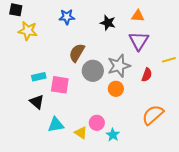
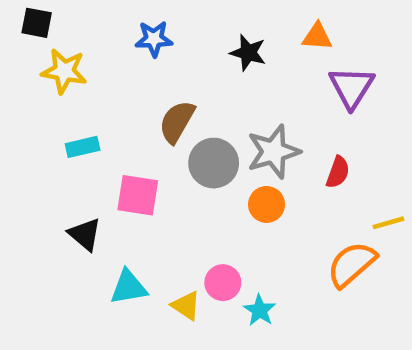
purple triangle: (139, 41) -> (352, 87), moved
yellow line: (169, 60) -> (388, 223), moved
cyan rectangle: (39, 77) -> (83, 147), moved

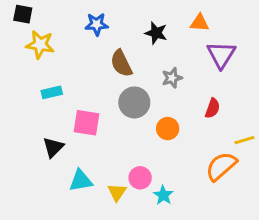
brown semicircle: (177, 122) -> (121, 63), moved, turned -56
gray star: (273, 152) -> (172, 78), moved, size x0.6
black triangle: (85, 234) -> (53, 147), turned 35
yellow triangle: (186, 306) -> (117, 192), turned 30

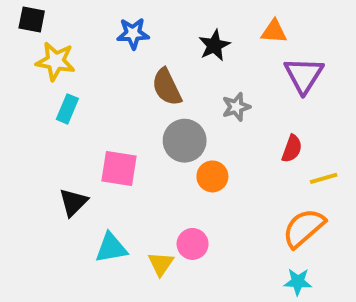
black star: (156, 33) -> (214, 45), turned 30
cyan rectangle: (52, 92) -> (67, 109), moved, turned -54
orange circle: (168, 129) -> (212, 176), moved
yellow line: (244, 140) -> (324, 178), moved
cyan star: (163, 195) -> (298, 282), moved, turned -30

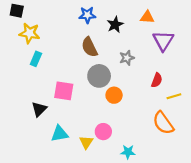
blue star: (133, 33) -> (87, 15), moved
orange semicircle: (304, 228) -> (163, 123), turned -85
cyan star: (298, 282) -> (128, 152), moved

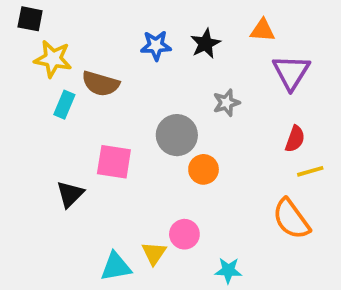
blue star: (87, 15) -> (156, 46), moved
brown semicircle: (89, 47) -> (101, 84), moved, turned -48
red semicircle: (157, 80) -> (295, 139), moved
cyan triangle: (59, 134) -> (116, 267), moved

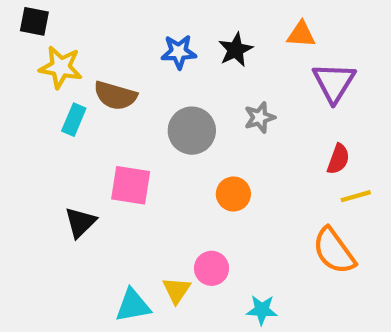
gray circle: (177, 135) -> (192, 131), moved

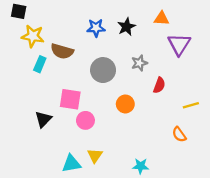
red semicircle: (338, 159) -> (159, 85), moved
orange semicircle: (334, 251) -> (179, 134), size x0.6
pink circle: (212, 268) -> (85, 120), moved

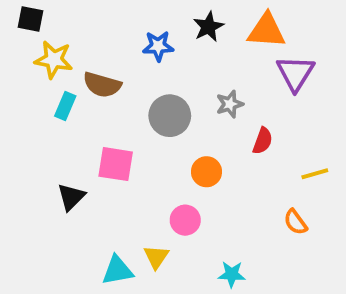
orange triangle: (162, 18) -> (266, 31), size x1.5
black star: (126, 27) -> (208, 27), moved
pink circle: (85, 120) -> (185, 220), moved

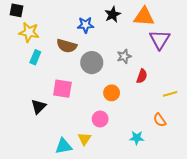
brown semicircle: (102, 85) -> (67, 46), moved
cyan star: (232, 274) -> (137, 138), moved

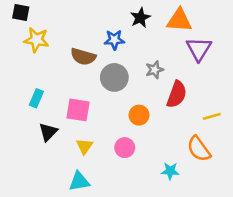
blue star: (85, 25) -> (114, 40), moved
cyan rectangle: (35, 57) -> (36, 98), moved
red semicircle: (142, 76) -> (177, 94), size x1.5
orange semicircle: (160, 120) -> (199, 149), size x1.5
yellow triangle: (84, 139) -> (84, 146), moved

